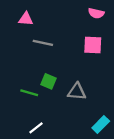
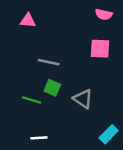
gray line: (43, 43) -> (49, 62), moved
gray triangle: (77, 92) -> (83, 99), turned 30
white line: (36, 128) -> (39, 138), turned 35

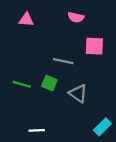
pink semicircle: (104, 14) -> (76, 17), moved
gray line: (49, 62) -> (63, 61), moved
green line: (32, 100) -> (22, 84), moved

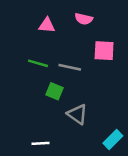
pink triangle: (26, 20) -> (47, 25), moved
green line: (22, 84) -> (38, 63), moved
gray triangle: (78, 93) -> (77, 114), moved

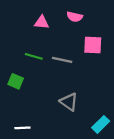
green square: (54, 91) -> (16, 81), moved
white line: (40, 143) -> (22, 128), moved

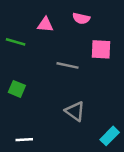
green line: (34, 56) -> (16, 42), moved

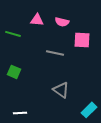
pink semicircle: (81, 18) -> (62, 22), moved

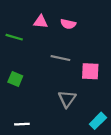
pink square: (82, 40) -> (90, 71), moved
gray triangle: (61, 90) -> (67, 99), turned 30

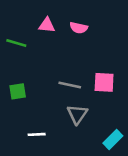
gray line: (60, 58) -> (70, 85), moved
green square: (15, 79) -> (18, 91), turned -32
white line: (22, 124) -> (37, 134), moved

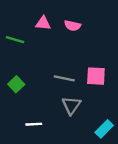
green square: (18, 91) -> (16, 84), turned -35

